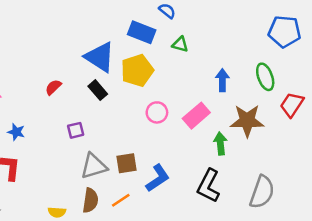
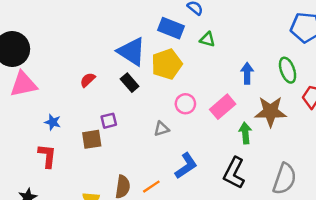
brown square: (127, 163) -> (92, 139), moved
gray triangle: (94, 166) -> (162, 129), moved, size x0.6

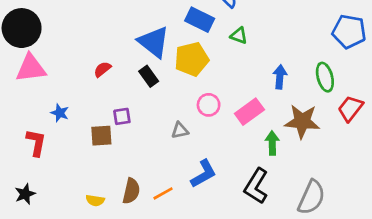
red L-shape: (47, 156) -> (36, 143), moved

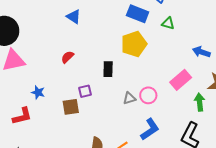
blue triangle: (154, 42) -> (74, 17), moved, size x0.6
black rectangle: (149, 76) -> (108, 69), moved, turned 42
blue arrow: (280, 77) -> (201, 52), turned -72
pink circle: (209, 105) -> (148, 95), moved
red L-shape: (36, 143) -> (22, 116), turned 70

